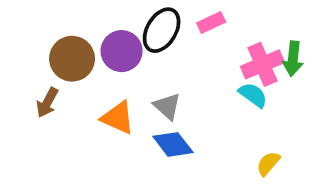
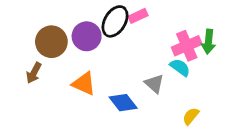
pink rectangle: (211, 23) -> (138, 16), moved
gray triangle: (167, 106) -> (154, 84), moved

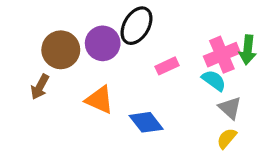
pink rectangle: (138, 16) -> (167, 66), moved
gray triangle: (154, 84) -> (230, 108), moved

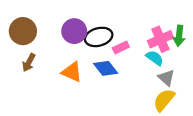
black ellipse: (136, 26) -> (99, 37), moved, turned 44
brown circle: (61, 50) -> (23, 31), moved
blue diamond: (146, 122) -> (106, 68), moved
yellow semicircle: (227, 138) -> (164, 100), size x1.5

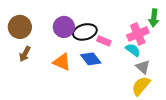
green arrow: (179, 36) -> (154, 18), moved
pink rectangle: (121, 47) -> (104, 41), turned 48

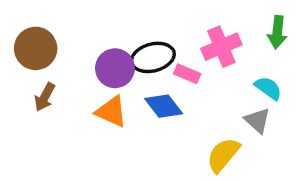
purple circle: (64, 27) -> (115, 68), moved
pink cross: (138, 34) -> (221, 47), moved
cyan semicircle: (133, 50) -> (268, 88), moved
yellow semicircle: (141, 86) -> (223, 155), moved

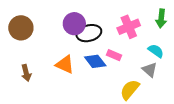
purple circle: (115, 68) -> (74, 24), moved
pink rectangle: (187, 74) -> (114, 55), moved
brown arrow: (45, 97) -> (26, 73), moved, turned -42

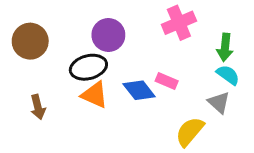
green arrow: (161, 18) -> (225, 47), moved
pink cross: (129, 27) -> (179, 23), moved
black ellipse: (89, 33) -> (88, 67), moved

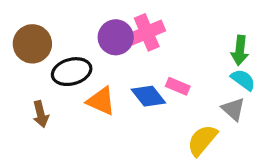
pink cross: (179, 23) -> (147, 32), moved
black ellipse: (88, 67) -> (72, 72), moved

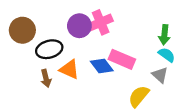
pink rectangle: (178, 86) -> (122, 59), size x1.6
brown arrow: (41, 114) -> (46, 78), moved

